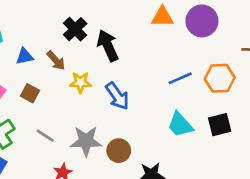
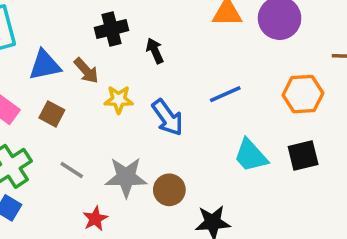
black cross: (75, 29) -> (112, 29), turned 30
black arrow: (108, 46) -> (155, 51), size x0.6
blue triangle: (25, 56) -> (45, 65), size x1.4
blue line: (180, 78) -> (225, 94), moved

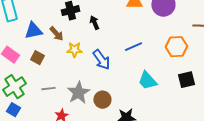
black square: (303, 155) -> (186, 80), moved
gray line: (72, 170) -> (48, 89), turned -40
gray star: (126, 177) -> (78, 93), turned -30

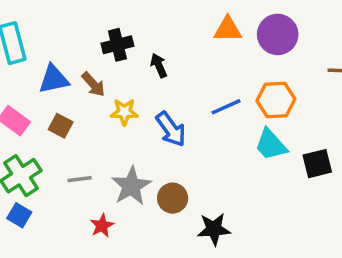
orange hexagon: (176, 47) -> (276, 100), moved
cyan trapezoid: (147, 81) -> (271, 145), moved

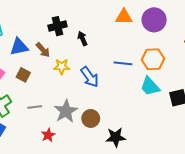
blue line: (226, 107) -> (123, 63), turned 30

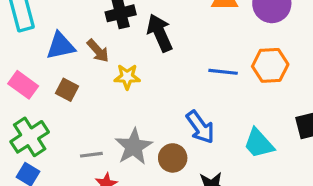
black arrow: (82, 39) -> (160, 33), size x1.6
blue arrow: (90, 77) -> (200, 127), moved
cyan trapezoid: (150, 86) -> (259, 143), moved
gray line: (35, 107) -> (91, 155), moved

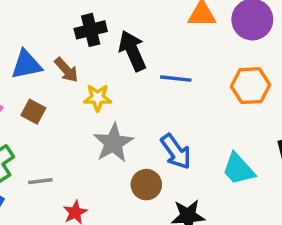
blue line: (223, 72) -> (176, 79), moved
gray star: (134, 147) -> (113, 143), moved
gray line: (91, 155) -> (40, 181), moved

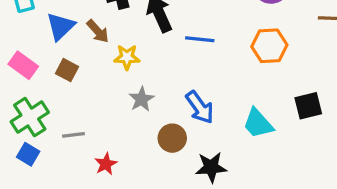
blue triangle: (26, 65) -> (61, 26), turned -32
gray star: (113, 143) -> (141, 99), size x0.7

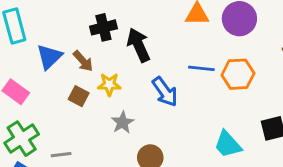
blue line: (200, 39) -> (201, 68), moved
brown square: (67, 70) -> (79, 96), moved
blue arrow: (200, 107) -> (165, 92), moved

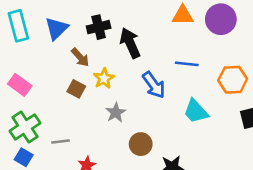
blue triangle: (49, 57) -> (57, 28), moved
orange hexagon: (238, 74) -> (233, 80), moved
yellow star: (109, 84) -> (104, 78), turned -30
cyan trapezoid: (228, 144) -> (196, 111), moved

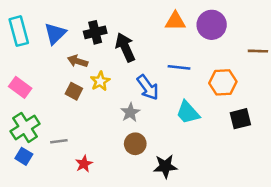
brown arrow: (80, 57) -> (78, 61), turned 150
gray star: (116, 113) -> (130, 112), moved

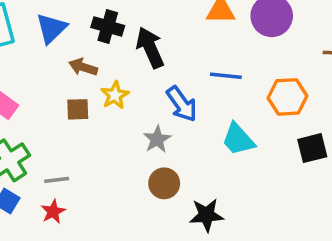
black cross: (95, 32) -> (108, 26), turned 30
brown square: (74, 91) -> (78, 109), turned -30
red star: (84, 164) -> (53, 212), moved

